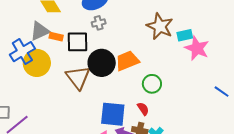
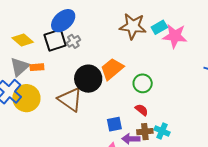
black square: (78, 42) -> (55, 40), moved
blue square: (113, 114) -> (114, 124), size x0.6

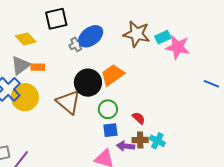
blue ellipse: (63, 21) -> (91, 36), moved
black square: (55, 40) -> (56, 19), moved
green circle: (143, 83) -> (108, 109), moved

